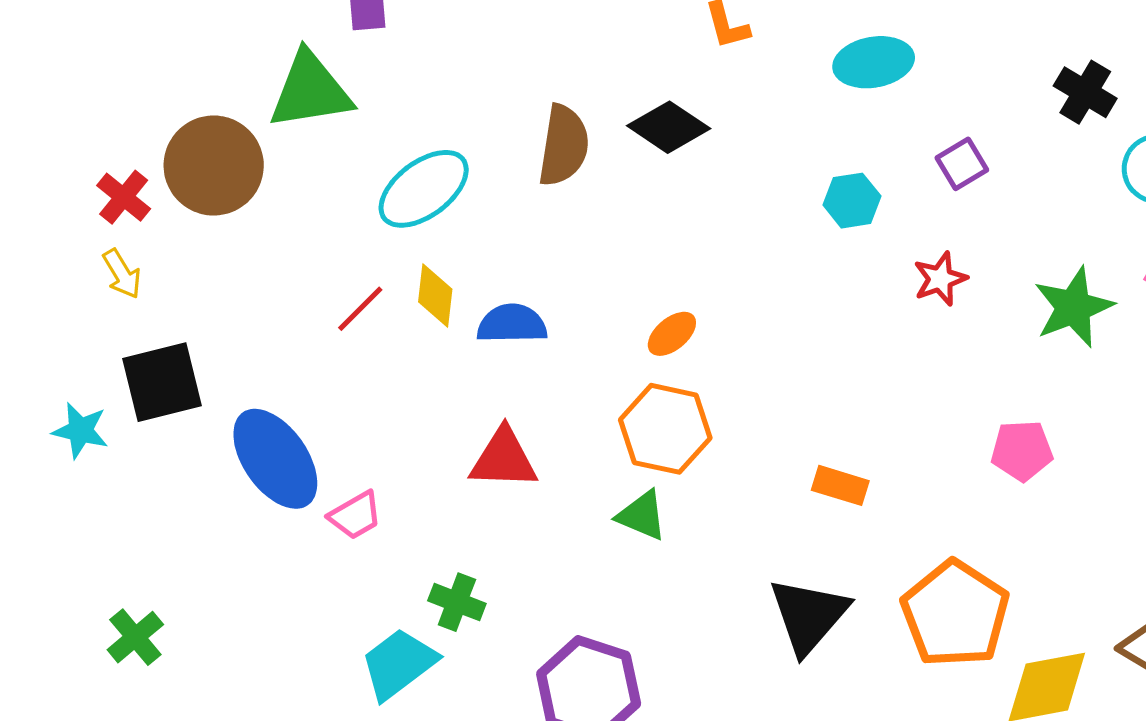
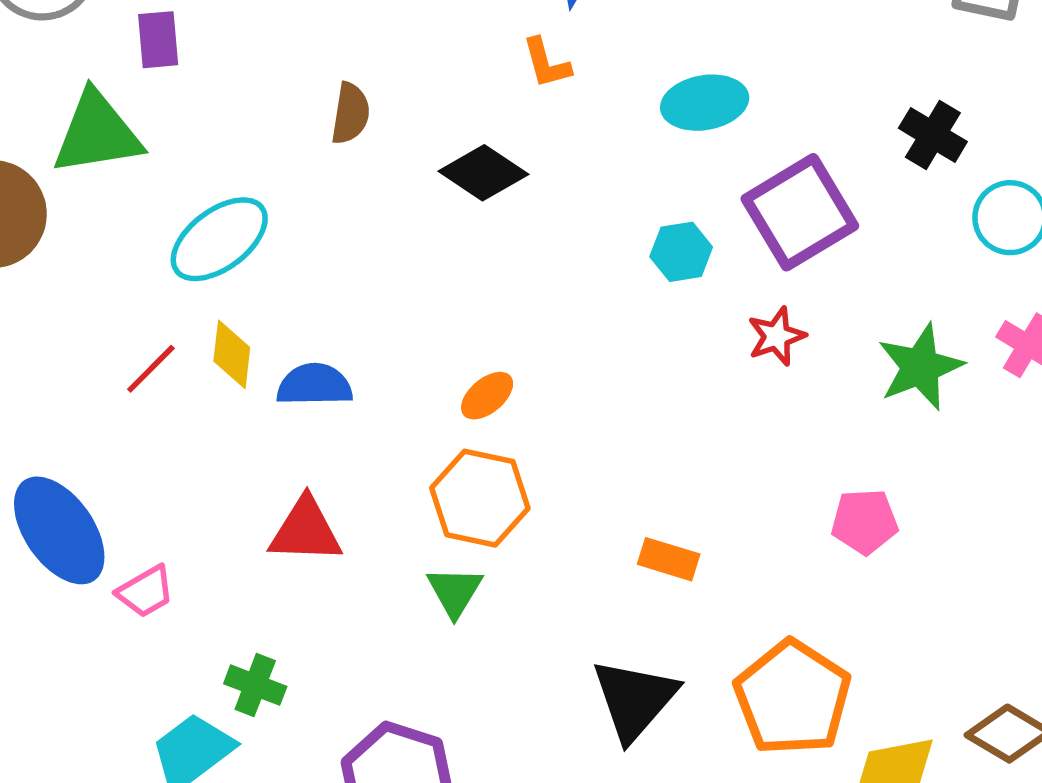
brown semicircle: (564, 146) -> (350, 113), moved, size x0.7
purple square: (962, 164) -> (800, 212), size x2.0
green triangle: (642, 515) -> (455, 592), turned 38

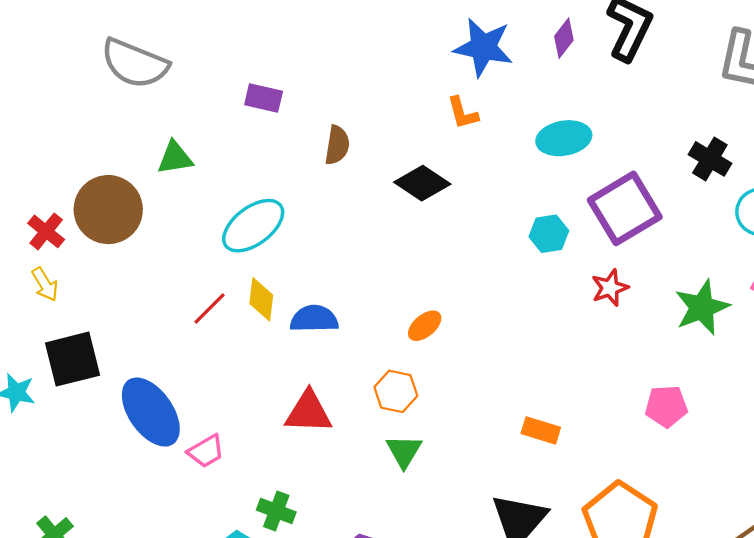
purple rectangle: (158, 40) -> (264, 98), moved, turned -72
green triangle: (97, 133) -> (175, 158), size x0.6
orange hexagon: (480, 498) -> (396, 391), moved, size x0.7

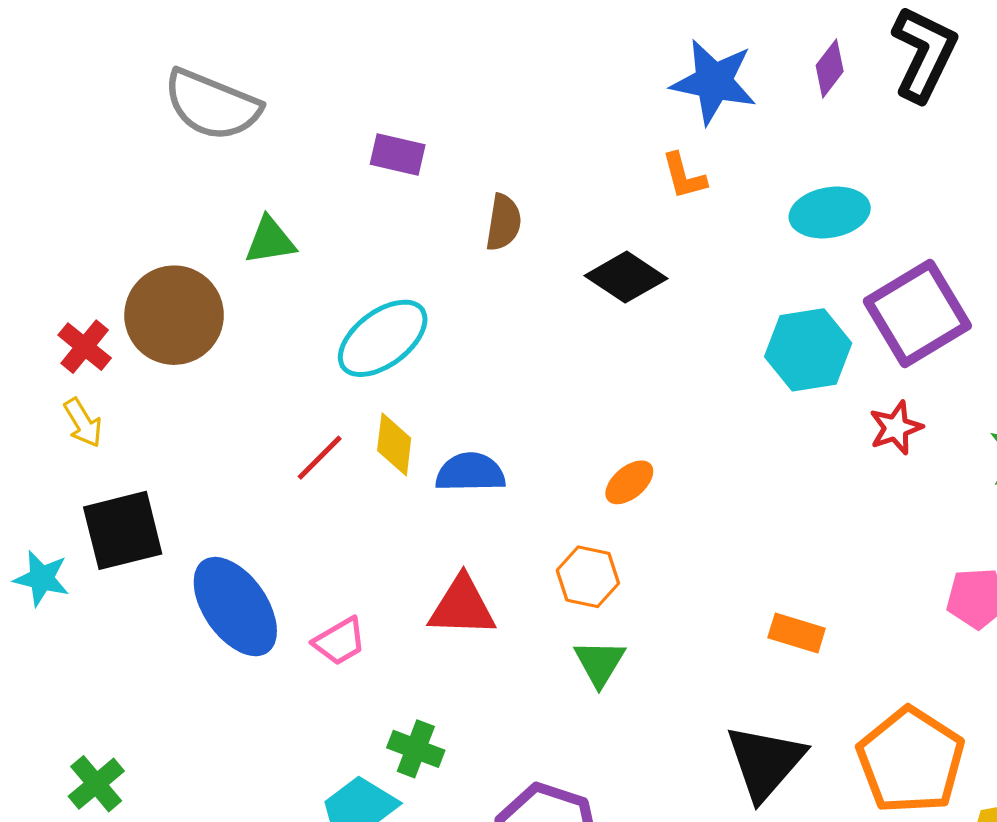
cyan hexagon: (549, 234) -> (808, 350), size x1.5
pink trapezoid: (206, 451) -> (340, 641), moved

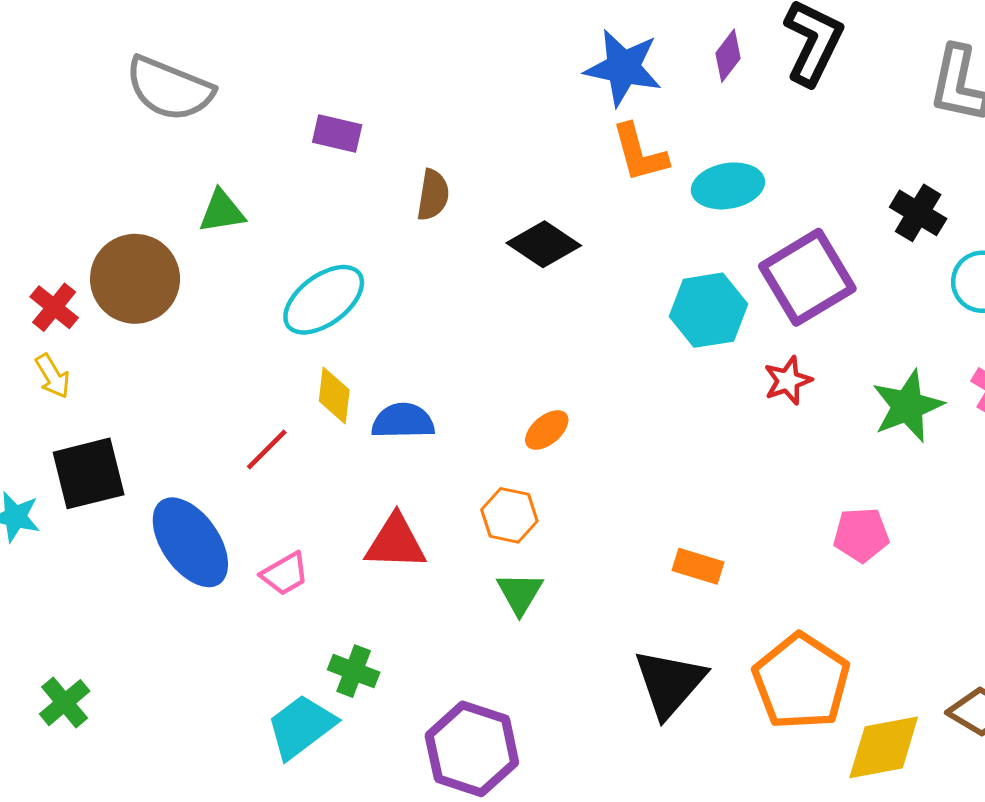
orange L-shape: (684, 176) -> (640, 153), moved, size x1.4
red line: (320, 458) -> (267, 449), moved

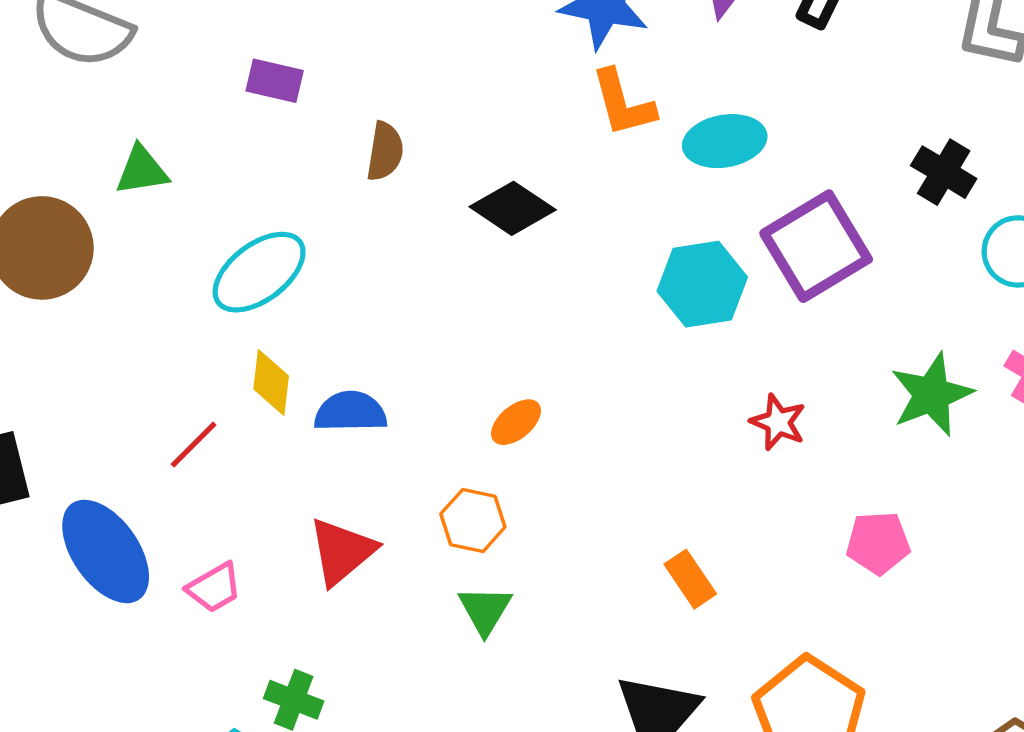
red star: (788, 381) -> (778, 422), moved, turned -30
red triangle: (396, 542) -> (342, 551), turned -42
orange rectangle: (698, 566) -> (690, 579), turned 39

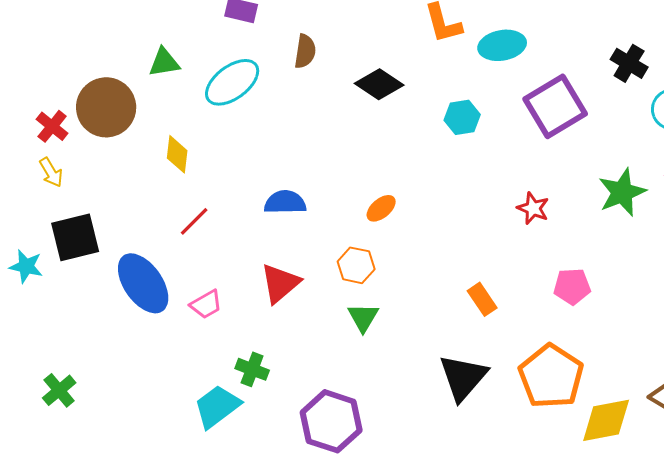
cyan ellipse: (259, 272) -> (232, 82), moved
cyan hexagon: (702, 284) -> (462, 117), moved, size x0.7
yellow diamond: (271, 382) -> (177, 154), moved
pink pentagon: (878, 543) -> (572, 286), moved

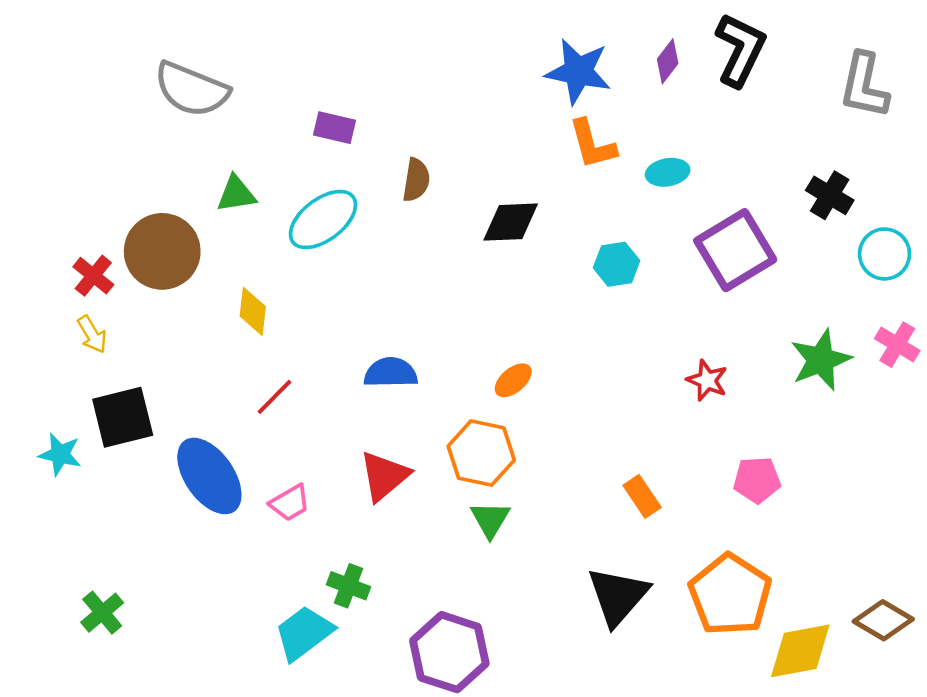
cyan ellipse: (502, 45) -> (668, 172), size x0.7
black diamond: (379, 84) -> (511, 222), turned -36
orange hexagon: (356, 265) -> (481, 453), size x1.4

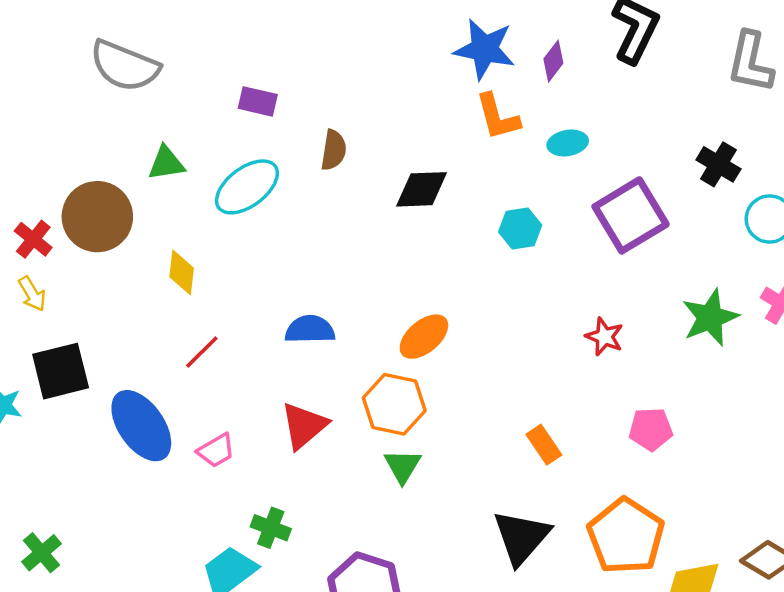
purple diamond: (668, 61) -> (553, 61), moved
orange ellipse: (513, 380) -> (424, 337), size x1.4

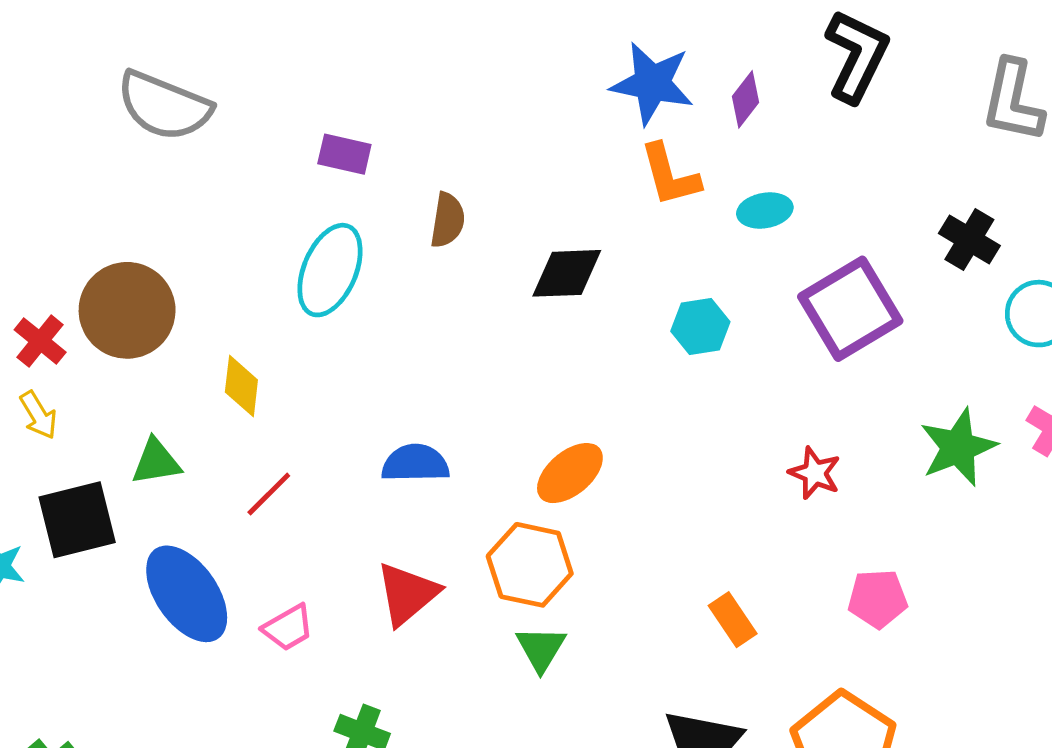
green triangle: (166, 163) -> (156, 462), moved
cyan ellipse: (247, 187) -> (330, 270), turned -30

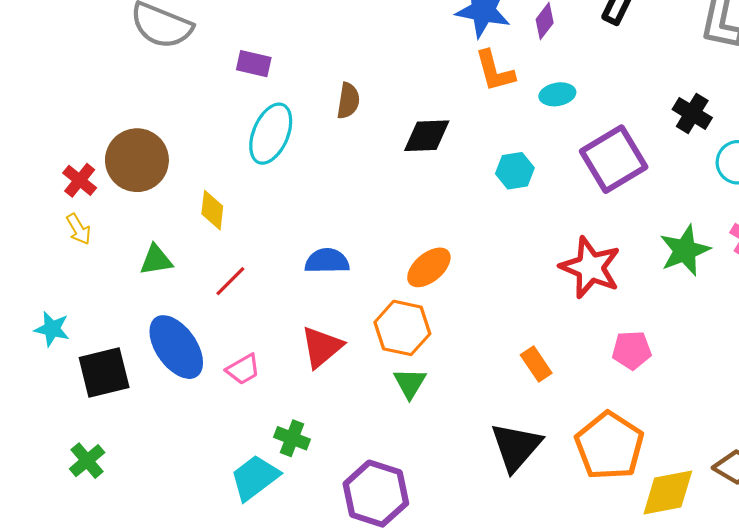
purple rectangle: (344, 154) -> (254, 64), moved
red star: (815, 473) -> (590, 267), size x1.8
black square: (77, 520) -> (104, 373), moved

